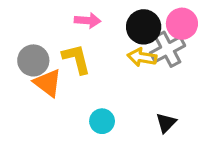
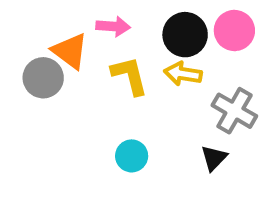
gray cross: (168, 49) -> (234, 111), moved, turned -32
yellow L-shape: (76, 59) -> (130, 76), moved
orange triangle: (48, 83) -> (70, 51), moved

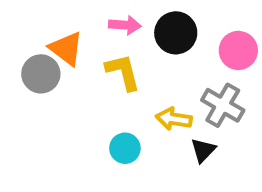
pink arrow: (113, 26) -> (125, 25), moved
pink circle: (234, 30) -> (238, 50), moved
yellow arrow: (183, 74) -> (174, 119), moved

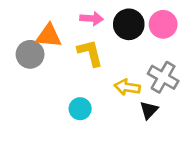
orange triangle: (66, 49) -> (49, 36), turned -32
pink circle: (238, 50) -> (163, 24), moved
cyan circle: (125, 148) -> (80, 109), moved

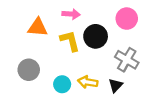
black circle: (129, 24) -> (96, 36), moved
gray circle: (30, 54) -> (29, 70), moved
yellow arrow: (127, 87) -> (88, 82), moved

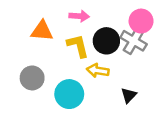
gray cross: (127, 60) -> (134, 41), moved
yellow arrow: (88, 82) -> (98, 71), moved
cyan circle: (62, 84) -> (69, 94), size x1.5

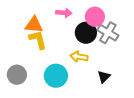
pink circle: (141, 21) -> (95, 17), moved
yellow L-shape: (78, 46) -> (38, 40), moved
gray circle: (32, 78) -> (17, 75), moved

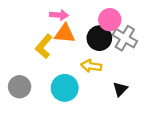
pink arrow: (64, 13) -> (59, 15), moved
orange triangle: (34, 25) -> (65, 34), moved
yellow L-shape: (38, 40) -> (44, 46), turned -125

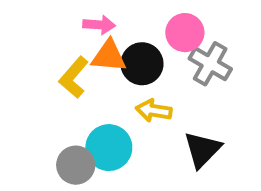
black circle: (99, 38) -> (142, 64), moved
gray circle: (20, 87) -> (76, 165), moved
black triangle: (120, 89) -> (202, 150), size x1.5

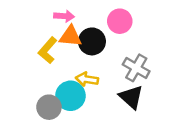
gray cross: (210, 64) -> (136, 68), moved
yellow arrow: (154, 111) -> (87, 79), moved
black triangle: (202, 150) -> (131, 97), turned -32

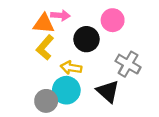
orange triangle: (70, 36) -> (44, 24), moved
yellow arrow: (87, 79) -> (71, 68), moved
black triangle: (131, 97) -> (108, 91), moved

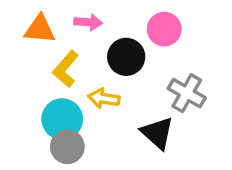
orange triangle: (44, 24) -> (40, 29), moved
cyan circle: (66, 90) -> (62, 119), moved

